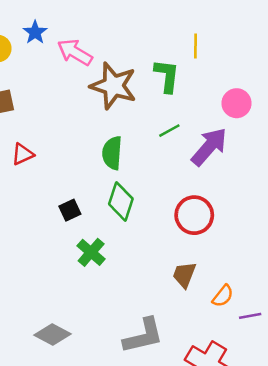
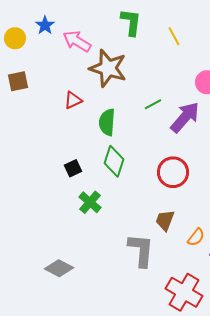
yellow line: (195, 46) -> (174, 36), turned -30
green L-shape: (167, 76) -> (131, 22), moved
red triangle: (23, 154) -> (73, 100), moved
gray L-shape: (143, 336) -> (141, 250), moved, turned -72

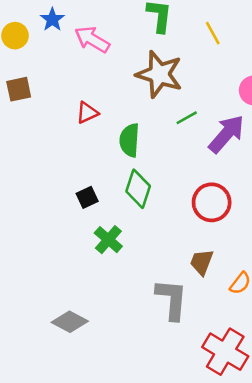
brown star: (108, 68) -> (159, 74), moved

